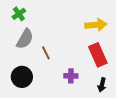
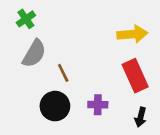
black circle: (22, 77) -> (55, 106), moved

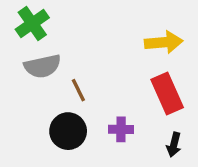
green cross: (26, 19) -> (32, 24), size x1.4
gray semicircle: (34, 54) -> (42, 66), turned 48

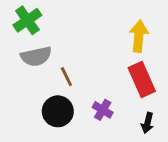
yellow arrow: (164, 42) -> (139, 36), turned -80
purple cross: (121, 129) -> (103, 110), turned 30

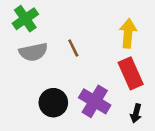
brown line: (66, 77) -> (73, 48), moved
purple cross: (103, 110) -> (95, 101), size x1.6

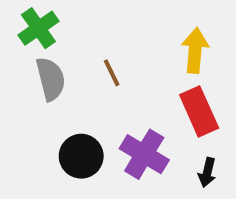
gray semicircle: (33, 52) -> (51, 79), turned -92

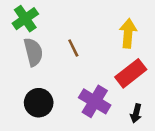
red rectangle: (199, 111) -> (131, 73), turned 76
black circle: (81, 156) -> (39, 103), moved

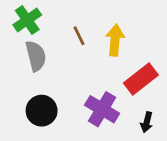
yellow arrow: (128, 33) -> (115, 40), moved
brown line: (73, 48) -> (79, 36), moved

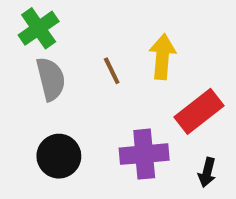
brown line: (79, 36) -> (112, 71), moved
purple cross: (102, 109) -> (144, 154), turned -36

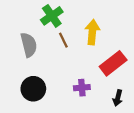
green cross: (39, 28) -> (52, 16), moved
purple cross: (144, 154) -> (82, 88), size x0.6

